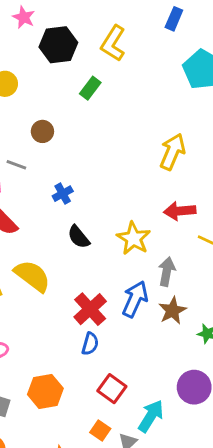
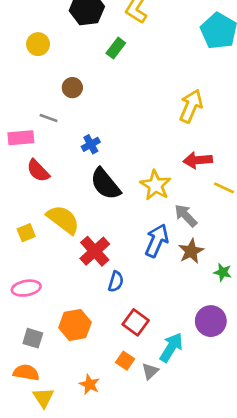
black semicircle: (79, 237) -> (105, 184), size x1.5
gray arrow: (167, 272) -> (186, 216), turned -55
red cross: (90, 309) -> (95, 251), moved

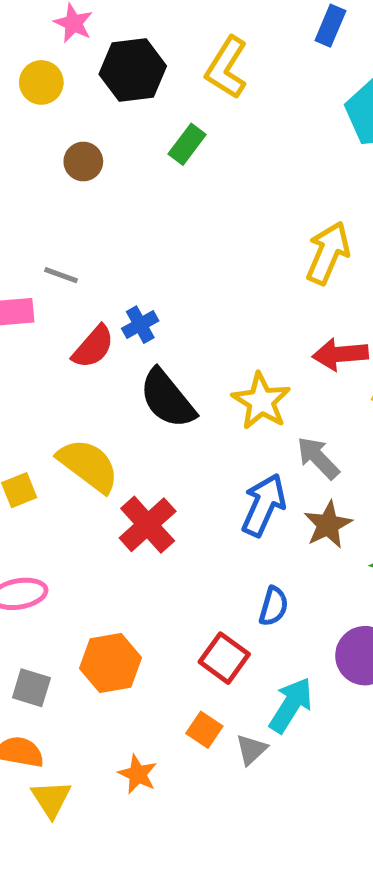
yellow circle: (38, 44) -> (41, 82), moved
brown circle: (72, 88) -> (83, 162), moved
red semicircle: (38, 171) -> (93, 347), moved, turned -95
blue semicircle: (116, 281) -> (274, 606), moved

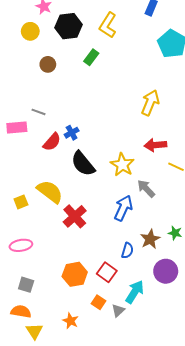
brown star: (328, 525) -> (150, 239), moved
orange hexagon: (111, 663) -> (75, 274), moved

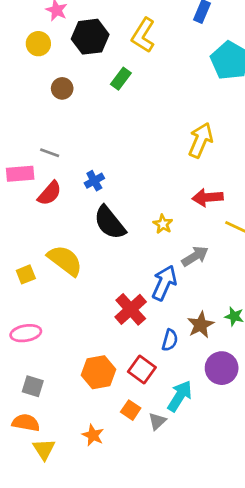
red semicircle: (52, 142) -> (50, 193), moved
yellow star: (122, 165) -> (163, 224), size x0.6
gray arrow: (146, 188) -> (195, 256), turned 102
red cross: (75, 216) -> (131, 309), moved

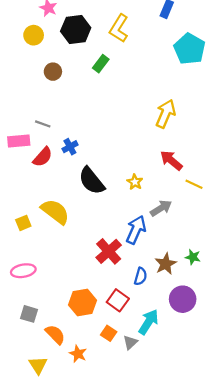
blue cross: (94, 181) -> (70, 147), moved
red arrow: (208, 197) -> (171, 160), turned 45
orange semicircle: (26, 423) -> (55, 334), moved, turned 35

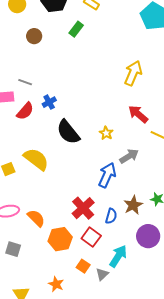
red cross: (109, 251) -> (83, 208), moved
orange semicircle: (55, 334) -> (36, 218), moved

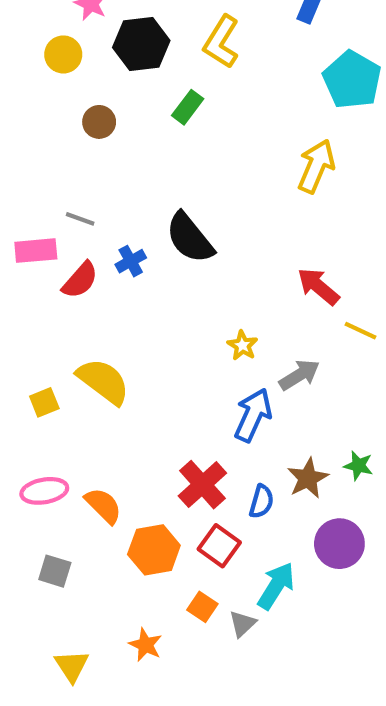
yellow arrow: (133, 73) -> (316, 166), moved
black semicircle: (68, 132) -> (190, 238), moved
yellow star: (106, 133) -> (242, 345), moved

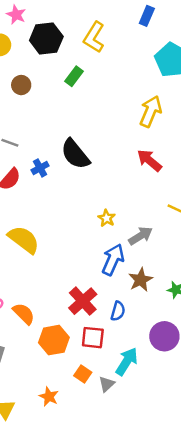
red arrow: (318, 286) -> (149, 160), moved
brown star: (308, 478) -> (141, 280), moved
red square: (219, 546) -> (93, 338), turned -30

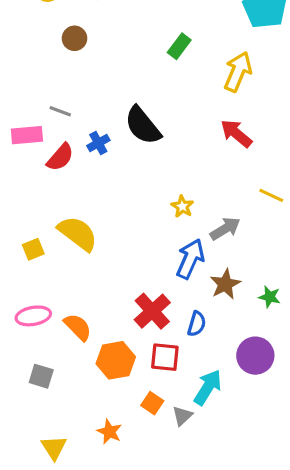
green rectangle: (74, 76) -> (179, 46), moved

